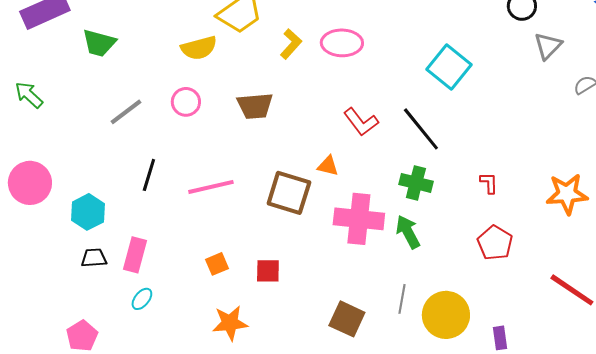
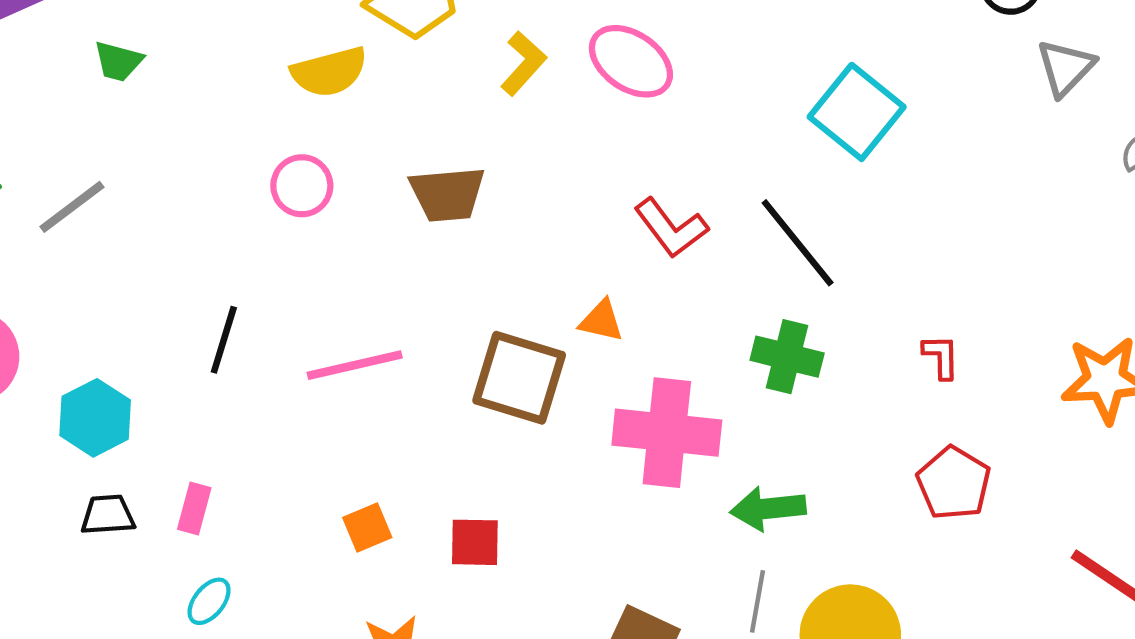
green trapezoid: (99, 43) -> (118, 61), size x0.7
pink ellipse: (342, 43) -> (631, 61), turned 33
gray line: (126, 112) -> (72, 207), moved
green arrow: (408, 232) -> (768, 509), moved, turned -68
pink rectangle: (135, 255) -> (194, 509), size x0.7

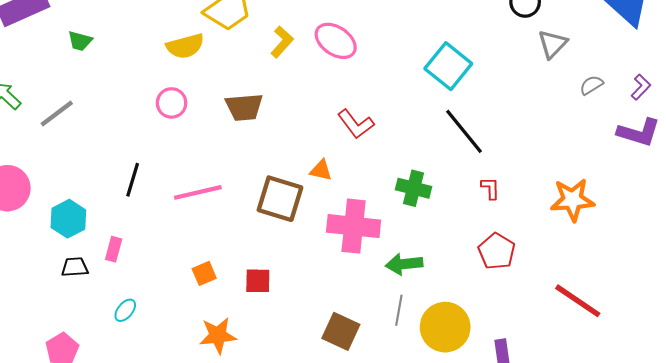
black line: (798, 243) -> (464, 131), moved
pink rectangle: (194, 509) -> (114, 249), moved

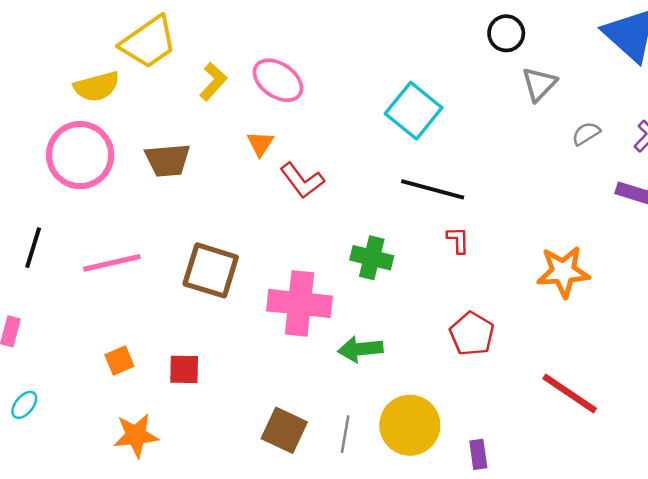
pink circle: (172, 103) -> (80, 155), size x1.8
black line: (464, 131) -> (433, 189), turned -36
orange triangle: (321, 170) -> (260, 144), moved, turned 50
red L-shape: (490, 188) -> (458, 240), moved
gray line: (399, 310) -> (345, 434), moved

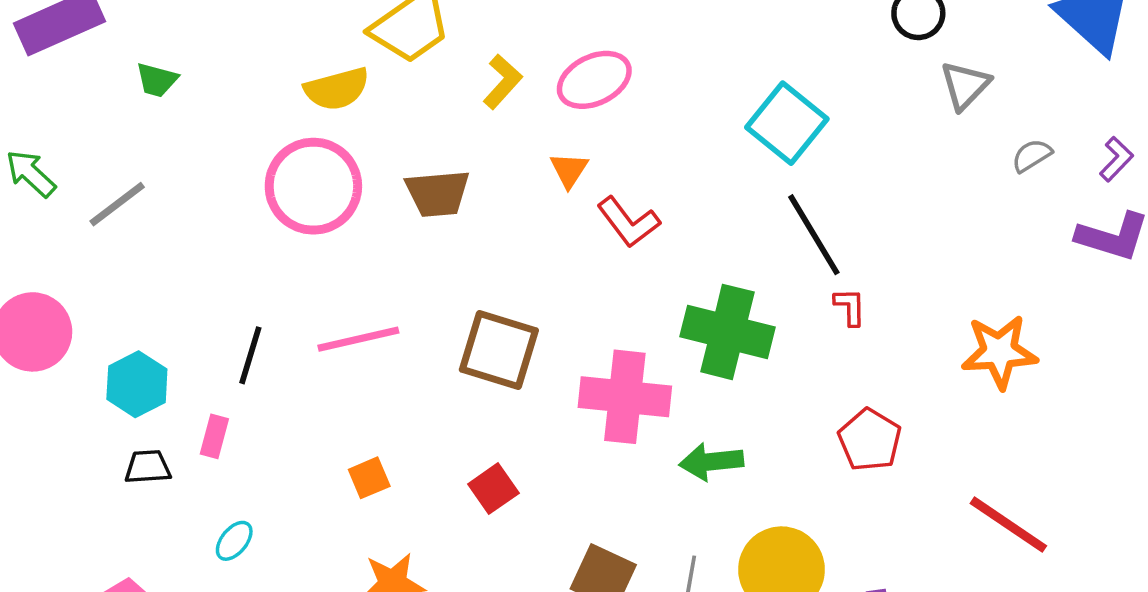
pink ellipse: (278, 80) -> (594, 80), turned -60
black line: (433, 189) -> (814, 235), turned 44
black line: (33, 248) -> (250, 355), moved
green cross: (372, 258) -> (727, 332), size x1.5
red square: (184, 369) -> (493, 489), moved, turned -36

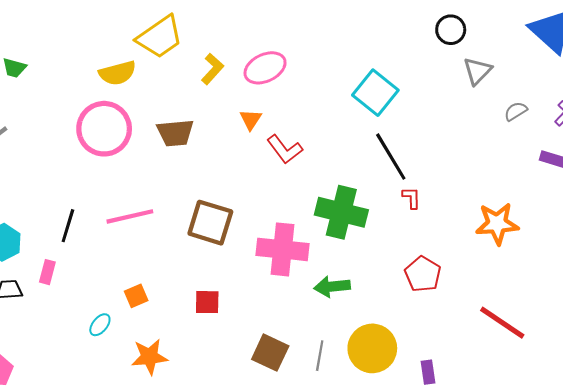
red square: (493, 489) -> (207, 302), turned 36
cyan ellipse: (234, 541) -> (100, 325), moved

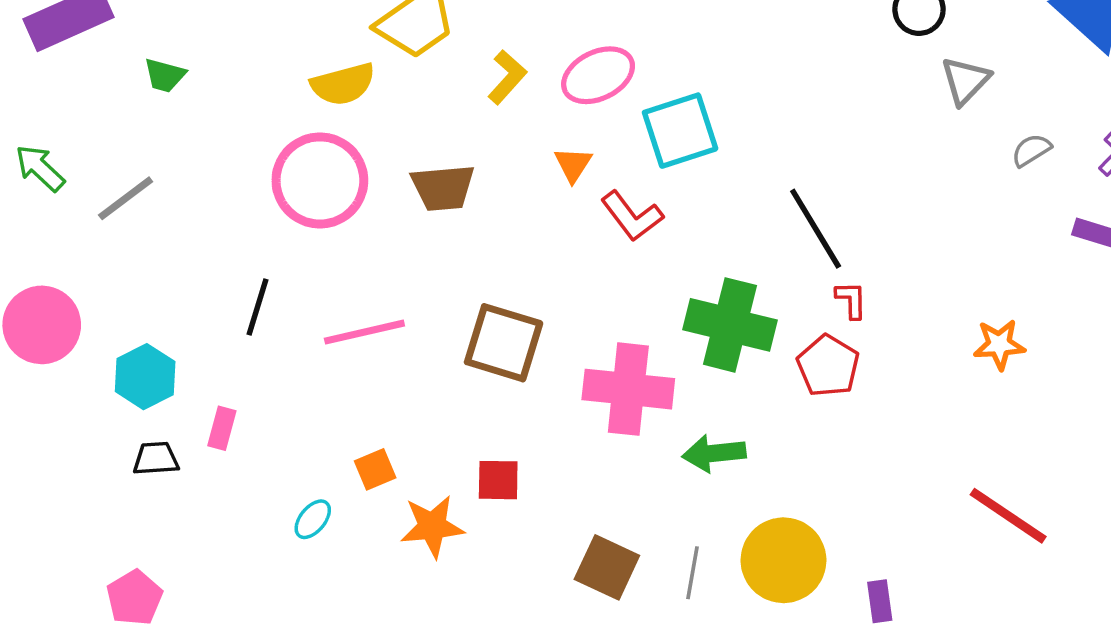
cyan square: (375, 93) -> (680, 131), moved, turned 33
orange star: (497, 224) -> (999, 345), size x0.7
black line: (68, 226) -> (257, 307), moved
red pentagon: (423, 274) -> (828, 366), moved
orange star: (149, 357) -> (432, 526), moved

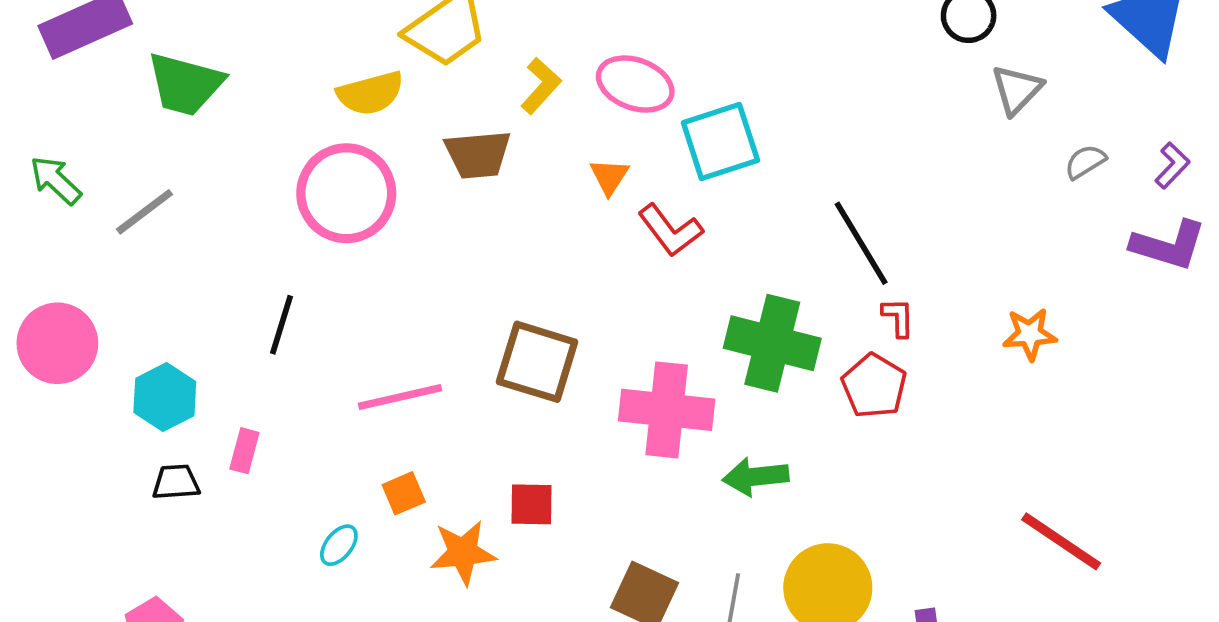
green trapezoid: (165, 75) -> (185, 84), size x1.8
pink ellipse: (598, 75) -> (635, 84), turned 46
brown trapezoid: (443, 188) -> (478, 154), moved
pink line: (364, 332) -> (400, 397), moved
orange star: (999, 345) -> (1030, 334), moved

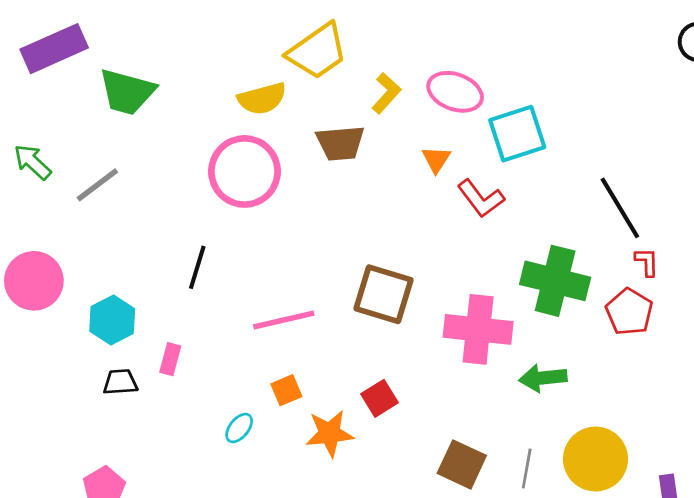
red square: (531, 504) -> (380, 398), turned -33

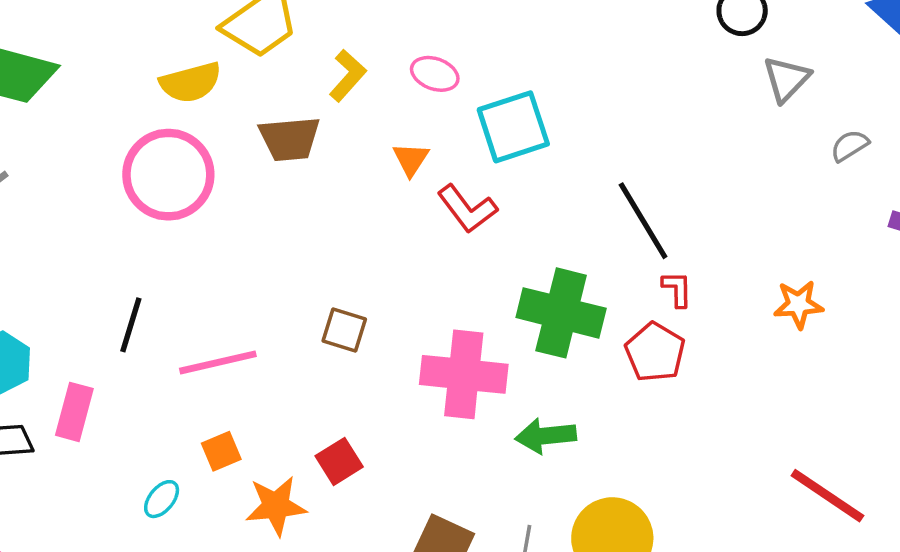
pink ellipse: (455, 92) -> (435, 74), size x0.7
black line: (197, 267) -> (131, 325), moved
brown square: (384, 294) -> (344, 330), size x0.6
pink rectangle: (170, 359) -> (74, 412), size x1.4

